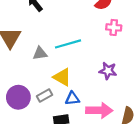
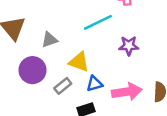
cyan line: (68, 44) -> (98, 22), moved
purple circle: (18, 97) -> (32, 70), moved

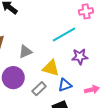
purple star: (129, 46) -> (80, 57), moved
pink arrow: (127, 92) -> (92, 90), size x0.6

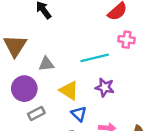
blue triangle: (65, 85) -> (79, 114), turned 48
gray rectangle: (39, 89) -> (36, 113), moved

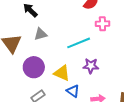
gray triangle: (46, 64) -> (41, 34), moved
purple circle: (24, 89) -> (34, 67), moved

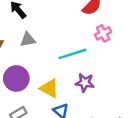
pink cross: (102, 24) -> (103, 33), turned -32

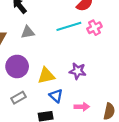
cyan line: (73, 54) -> (69, 26), moved
yellow triangle: (49, 88) -> (46, 76), turned -42

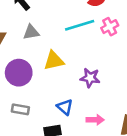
yellow triangle: (46, 76) -> (54, 61), moved
gray rectangle: (18, 98) -> (20, 109), turned 40

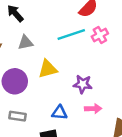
blue triangle: (65, 107) -> (59, 113), turned -35
pink arrow: (95, 120) -> (93, 109), moved

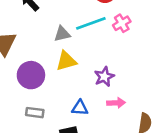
gray triangle: (25, 43) -> (62, 34), moved
purple star: (83, 84) -> (104, 77), turned -30

